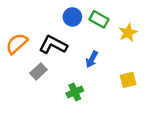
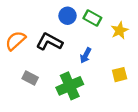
gray rectangle: (39, 71) -> (30, 78), moved, turned 70
green cross: (75, 92) -> (70, 86), size x1.6

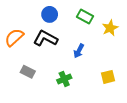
blue circle: (67, 16) -> (50, 14), moved
yellow square: (120, 75) -> (108, 77), moved
green cross: (70, 86) -> (64, 79), size x0.6

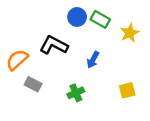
blue circle: (50, 14) -> (77, 17), moved
orange semicircle: (14, 37) -> (17, 60), moved

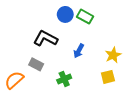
yellow star: (130, 33) -> (113, 55), moved
orange semicircle: (17, 60) -> (14, 80), moved
gray rectangle: (33, 84) -> (36, 64), moved

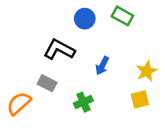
green rectangle: (85, 17) -> (122, 16), moved

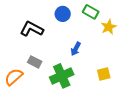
black L-shape: (59, 50) -> (32, 29), moved
yellow star: (147, 71) -> (109, 27), moved
green cross: (83, 102) -> (62, 76), size x1.6

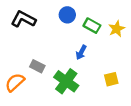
green rectangle: (91, 12) -> (92, 26), moved
black L-shape: (32, 29) -> (23, 19), moved
green cross: (62, 76) -> (66, 81), turned -30

